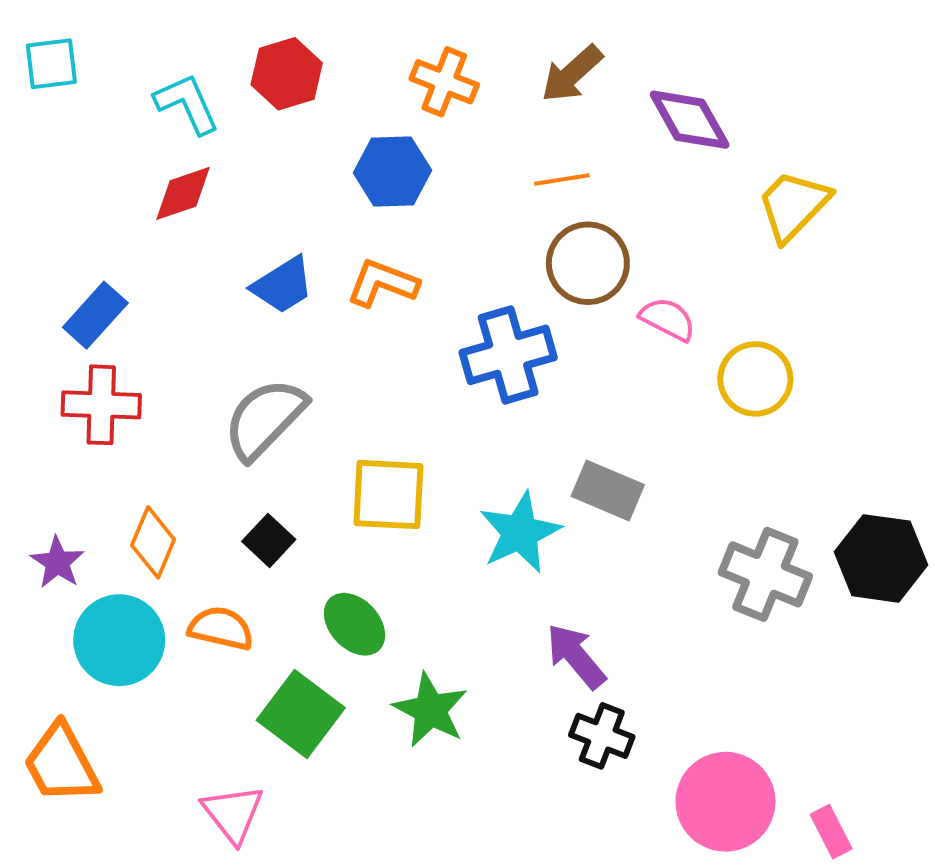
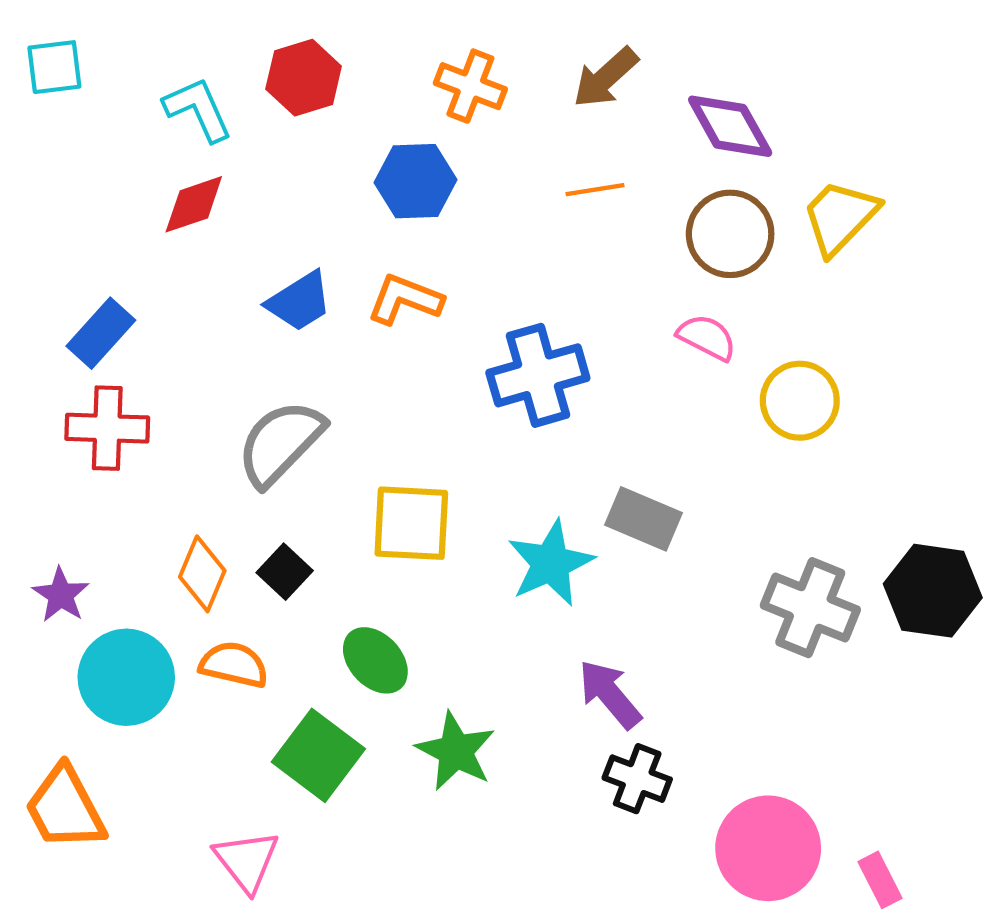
brown circle: (588, 263) -> (730, 234), moved
orange diamond: (153, 542) -> (202, 574), moved

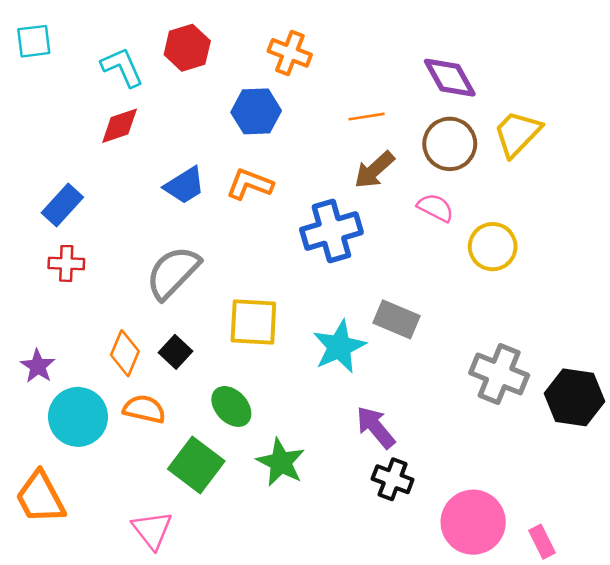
brown arrow: (606, 78) -> (374, 170), moved
red cross: (107, 428) -> (66, 263), size x0.7
black hexagon: (933, 591) -> (575, 397), moved

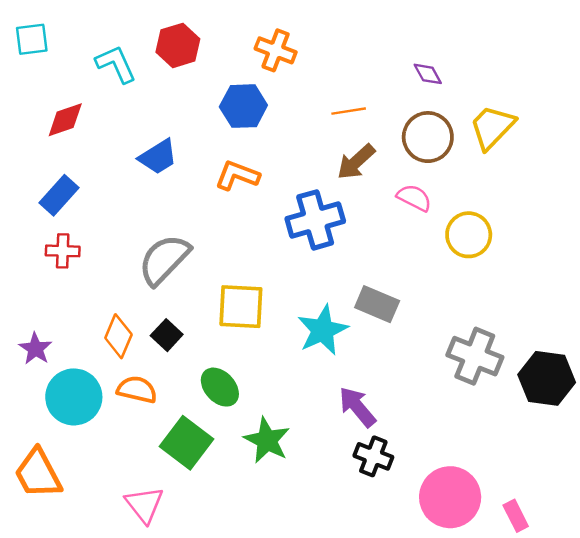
purple diamond: (450, 78) -> (428, 74), size x0.6
red diamond: (120, 126) -> (65, 120), moved
blue trapezoid: (185, 186) -> (158, 157), moved

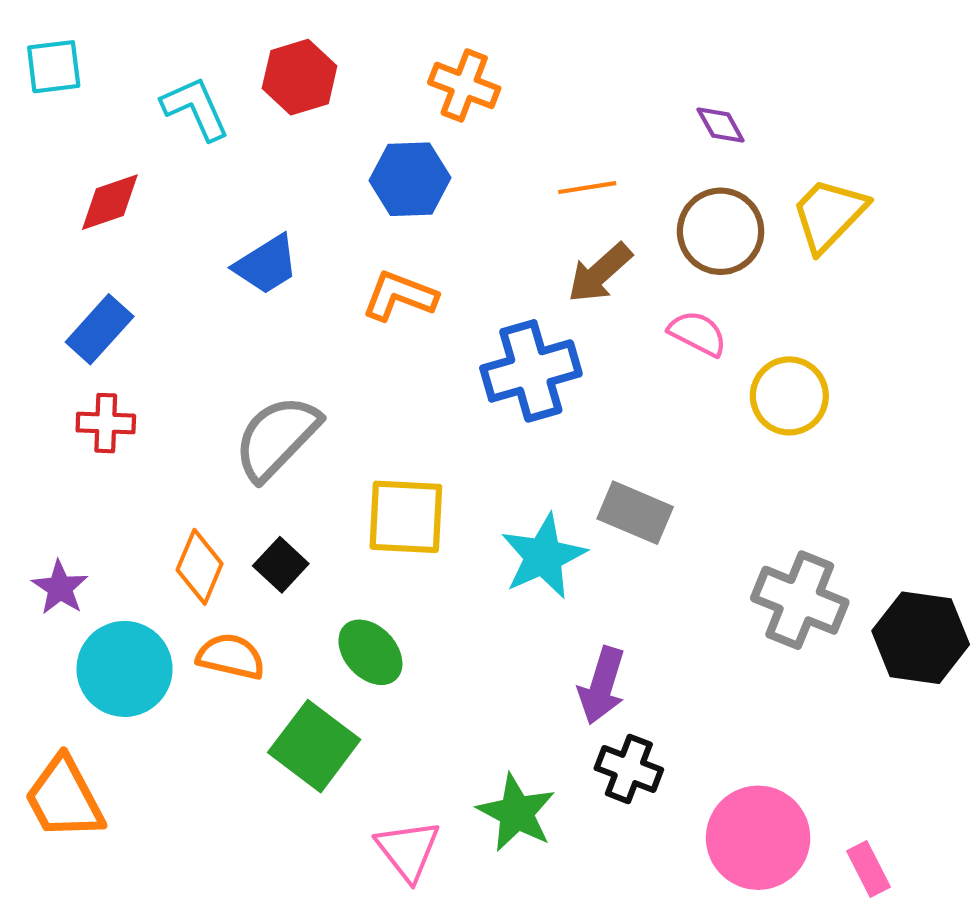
purple arrow: (357, 407) -> (602, 686), turned -123
green star: (267, 440) -> (516, 813), moved
pink triangle: (144, 505) -> (408, 850), moved

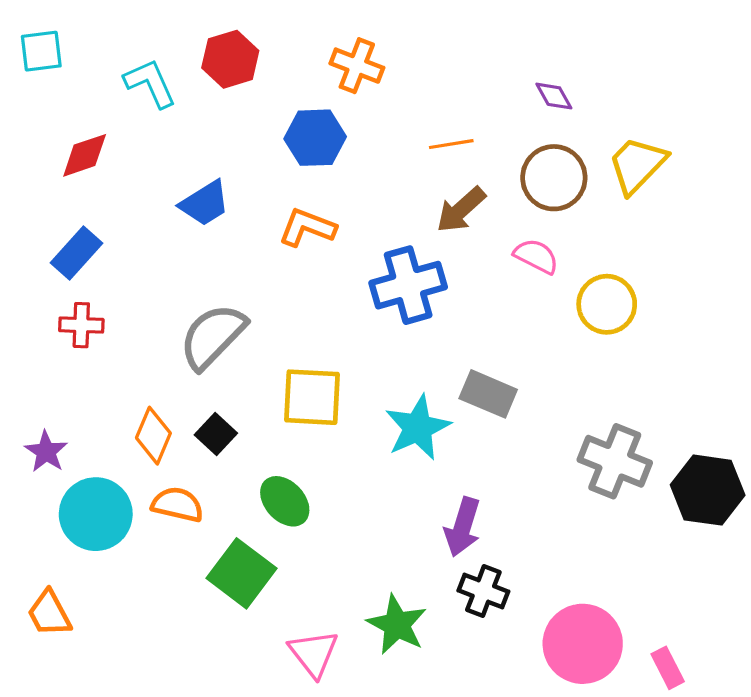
orange trapezoid: (64, 798) -> (49, 613), size x0.7

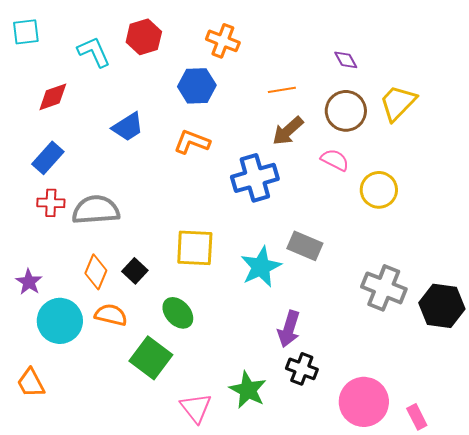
gray semicircle: (213, 336) -> (96, 210), moved, turned 42

